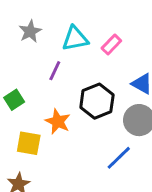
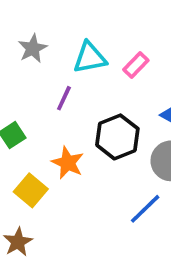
yellow square: (29, 143) -> (31, 190), turned 30

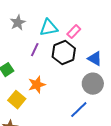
black hexagon: (117, 137) -> (64, 53), moved
orange star: (68, 163) -> (37, 85), turned 30

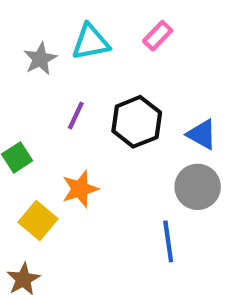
cyan triangle: (49, 28) -> (91, 42), moved
pink rectangle: (74, 32) -> (158, 36), moved
blue line: (79, 110) -> (168, 241), turned -54

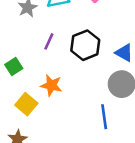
orange star: (80, 189) -> (51, 85), turned 30

